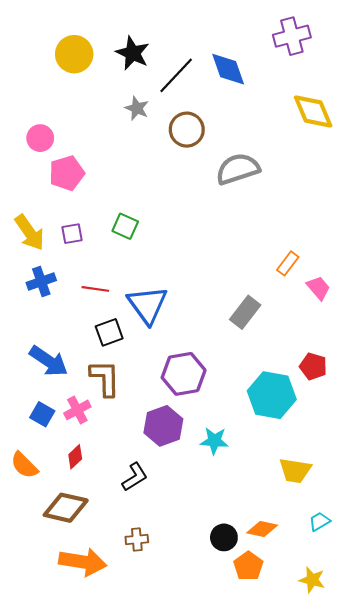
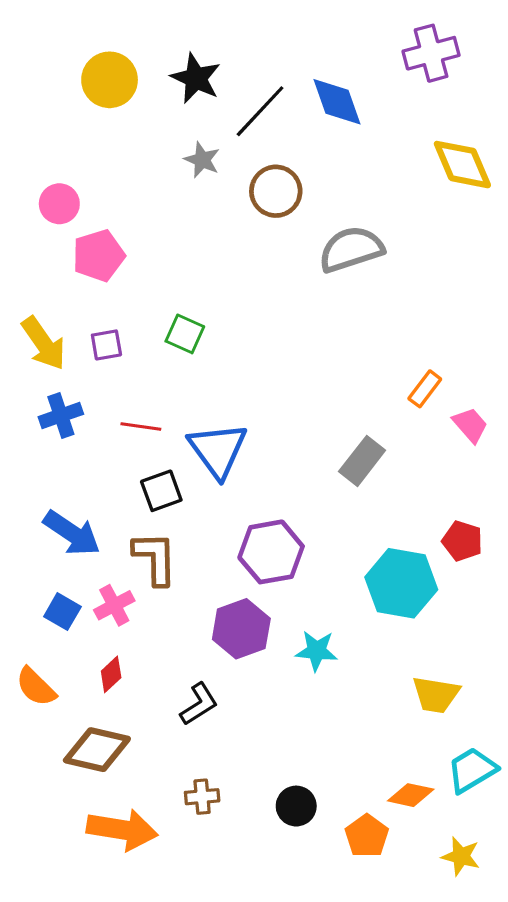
cyan trapezoid: (320, 521) -> (472, 770), size x1.6
orange diamond: (262, 529) -> (411, 795), moved
black circle: (224, 537) -> (296, 806), moved

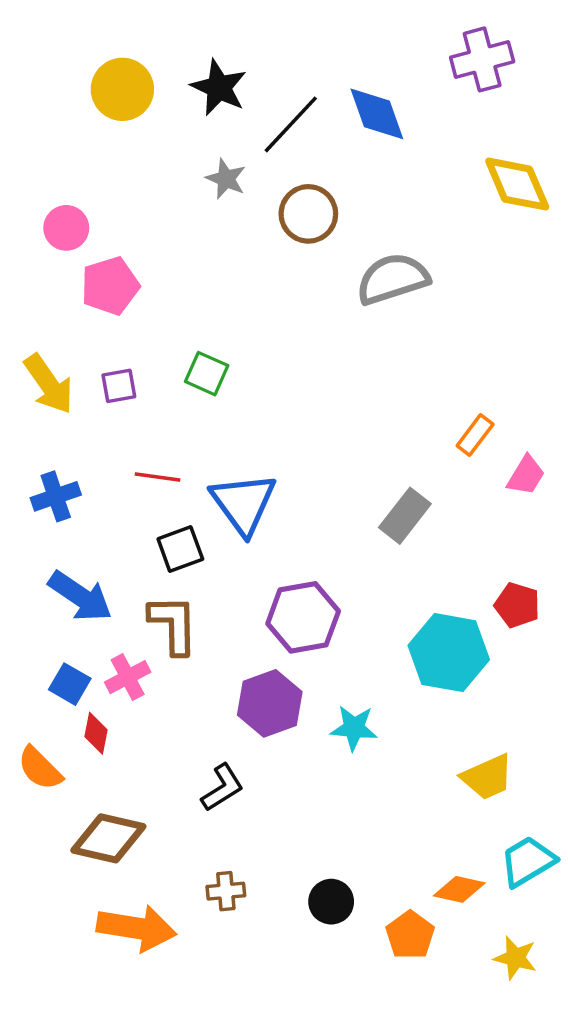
blue cross: (61, 415) -> (56, 496), moved
pink trapezoid: (470, 425) -> (526, 475), turned 72
red diamond: (111, 674) -> (96, 733), moved, turned -36
yellow trapezoid: (436, 695) -> (487, 777), turned -33

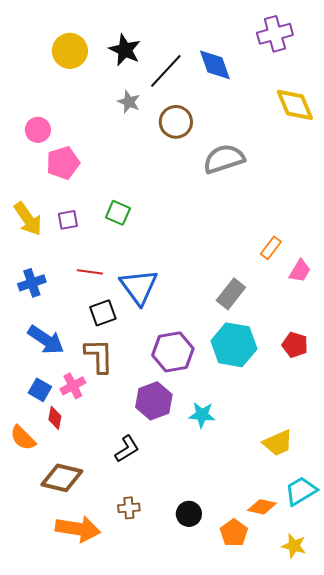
cyan hexagon: (449, 653) -> (234, 345), moved

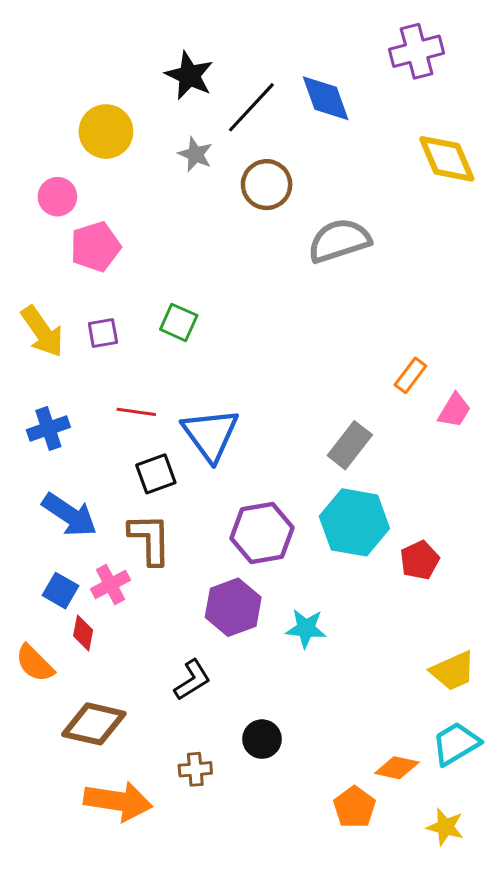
yellow circle: (70, 51) -> (106, 132), moved
red pentagon: (295, 345) -> (420, 560), moved, turned 30
yellow trapezoid: (278, 443) -> (453, 671), moved
black circle: (189, 514) -> (262, 739), moved

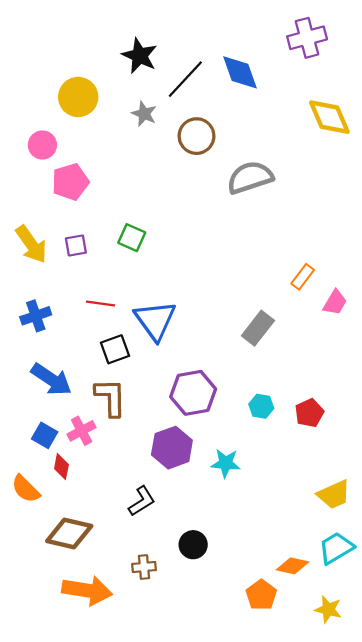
cyan hexagon: (354, 522) -> (261, 406), moved, size x0.5

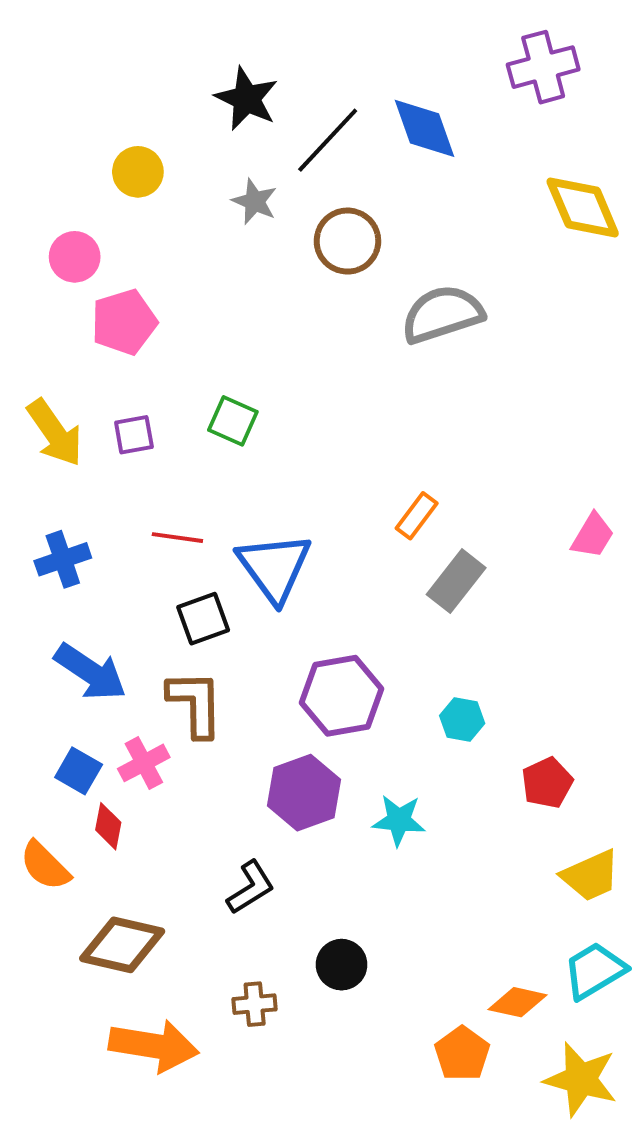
yellow circle: (78, 97) -> (138, 172), size x0.7
orange rectangle: (303, 277) -> (417, 516), moved
red pentagon: (309, 413) -> (547, 783), moved
yellow star: (328, 609) -> (581, 1079), size x1.5

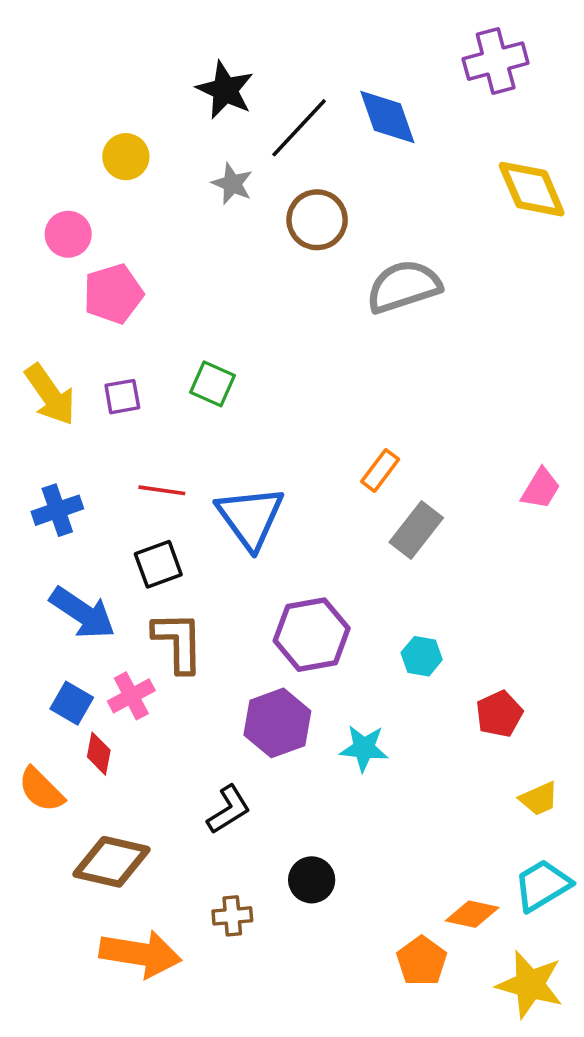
black square: (203, 619) -> (158, 564), moved
yellow trapezoid: (591, 876) -> (539, 799), size x0.7

